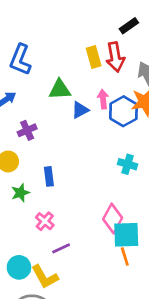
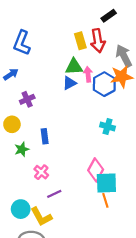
green triangle: (60, 90) -> (74, 67), moved

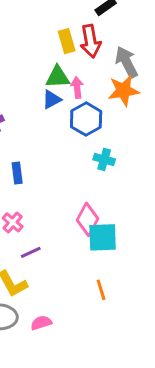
blue hexagon: (104, 84) -> (86, 119), moved
orange line: (105, 200) -> (101, 290), moved

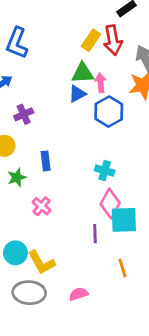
yellow rectangle: (67, 41) -> (91, 40), turned 50
cyan cross: (104, 159) -> (105, 171), moved
purple line: (31, 252) -> (95, 234), moved, turned -66
pink semicircle: (41, 323) -> (79, 294), moved

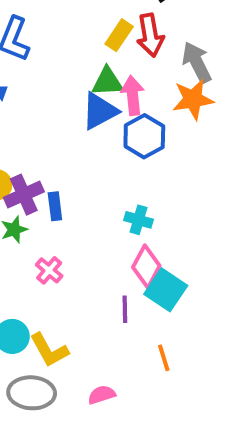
pink arrow: (101, 83) -> (133, 95), size x1.4
blue triangle: (77, 94) -> (100, 111), size x1.5
purple cross: (24, 114) -> (24, 195), moved, size x1.4
cyan square: (124, 220) -> (166, 290), turned 36

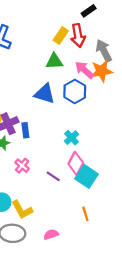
pink arrow: (133, 95) -> (84, 70), moved, turned -42
blue triangle: (100, 111) -> (45, 94), moved, turned 45
cyan cross: (138, 220) -> (72, 138), turned 32
purple line: (125, 309) -> (53, 176), moved, turned -56

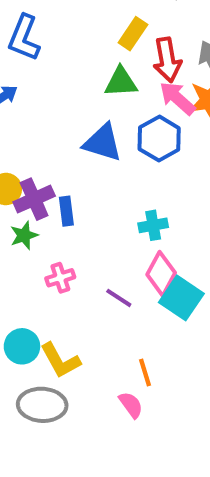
red arrow: (78, 36) -> (167, 60), moved
cyan cross: (72, 138) -> (153, 225), turned 32
pink cross: (22, 166) -> (60, 278), turned 32
orange line: (85, 214) -> (145, 373), moved
pink semicircle: (51, 234) -> (131, 405), moved, turned 72

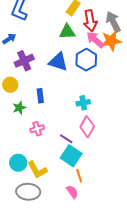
purple cross: (34, 199) -> (24, 61), moved
cyan square: (181, 298) -> (71, 156), moved

